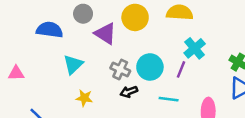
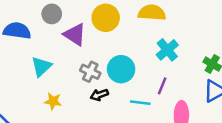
purple line: (181, 69) -> (162, 86), moved

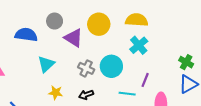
cyan cross: (167, 50) -> (139, 45), moved
black arrow: (99, 95) -> (86, 95), moved

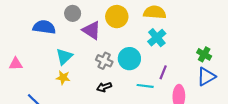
yellow star: (56, 93) -> (63, 78), moved

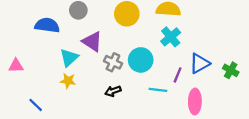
purple triangle: (92, 30) -> (92, 41), moved
green cross: (204, 54) -> (231, 70), moved
blue triangle: (206, 77) -> (200, 63), moved

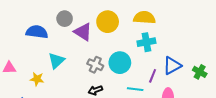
cyan cross: (171, 37) -> (146, 42), turned 30
purple triangle: (92, 41) -> (83, 32), moved
yellow star: (68, 81) -> (37, 79), moved

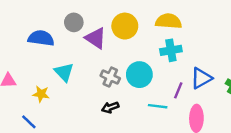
cyan triangle: (56, 61) -> (64, 72), turned -30

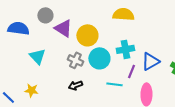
yellow circle: (125, 26) -> (87, 35), moved
cyan cross: (171, 50) -> (125, 49), moved
yellow star: (41, 94) -> (31, 90), moved

